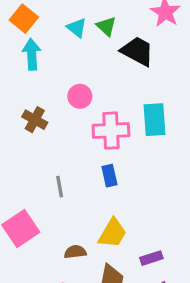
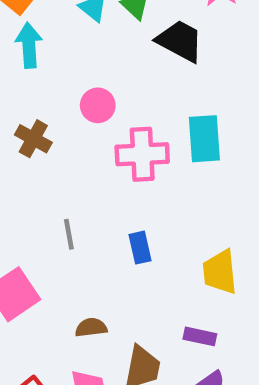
blue rectangle: (109, 176) -> (140, 248), moved
yellow trapezoid: (113, 233) -> (220, 272), moved, turned 144
purple rectangle: (151, 258) -> (200, 336), turned 30

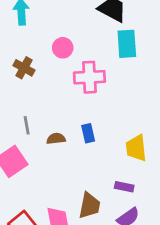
cyan rectangle: (204, 139) -> (127, 44), moved
gray line: (69, 234) -> (27, 125), moved
brown semicircle: (91, 328) -> (56, 139), moved

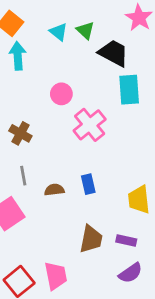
brown cross: (24, 68) -> (20, 133), moved
pink cross: (89, 77) -> (90, 125), turned -36
brown trapezoid: (89, 205) -> (91, 239), moved

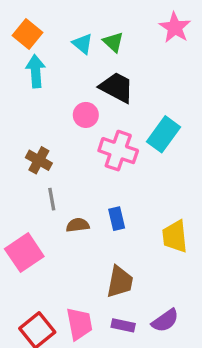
black trapezoid: (114, 53) -> (117, 87), moved
cyan rectangle: (129, 90) -> (164, 134), moved, turned 40
pink cross: (90, 125) -> (118, 151), turned -32
gray line: (23, 176) -> (52, 199), moved
purple rectangle: (126, 241) -> (123, 325), moved

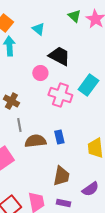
green triangle: (113, 42) -> (74, 16), moved
brown semicircle: (78, 225) -> (35, 141), size x1.5
purple semicircle: (165, 321) -> (90, 189), moved

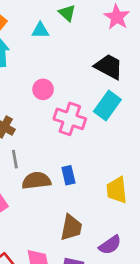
green triangle: (74, 16) -> (67, 13), moved
cyan triangle: (38, 29) -> (40, 30), turned -40
black trapezoid: (59, 56) -> (109, 67), moved

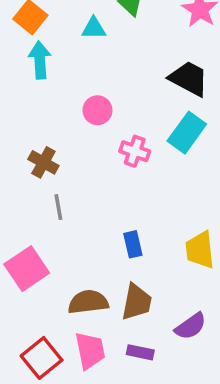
pink cross: (70, 119) -> (135, 151), size x0.7
blue rectangle: (68, 175) -> (133, 244), moved
brown semicircle: (36, 181) -> (88, 302), moved

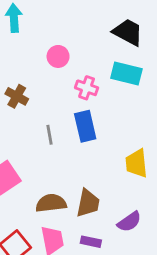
cyan rectangle: (187, 133) -> (126, 74), turned 68
gray line: (58, 207) -> (50, 135), moved
blue rectangle: (133, 244) -> (85, 126), moved, size x1.5

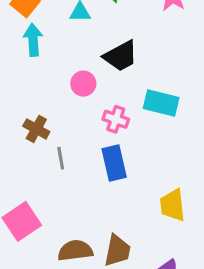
black trapezoid: (128, 32) -> (121, 56), moved, turned 124
gray line: (50, 135) -> (61, 158), moved

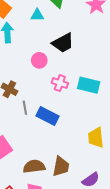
cyan rectangle: (161, 103) -> (89, 85), moved
blue rectangle: (114, 163) -> (47, 116), moved, turned -50

